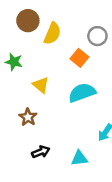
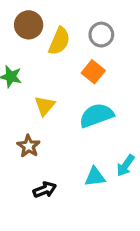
gray circle: (97, 36) -> (101, 35), moved
yellow triangle: (41, 85) -> (45, 106), turned 30
cyan triangle: (79, 158) -> (95, 177), moved

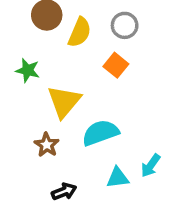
yellow triangle: (45, 106) -> (64, 102), size x1.5
cyan semicircle: (96, 115) -> (100, 133), moved

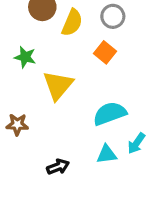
cyan semicircle: (100, 133) -> (110, 114), moved
brown star: (47, 145) -> (17, 124), moved, turned -30

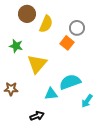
gray circle: (113, 16) -> (77, 28), moved
cyan triangle: (107, 154) -> (51, 94), moved

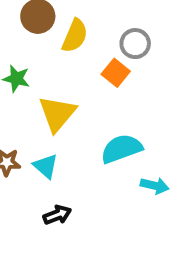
cyan triangle: (51, 94) -> (46, 166), moved, turned 48
cyan arrow: (87, 101) -> (155, 186), turned -112

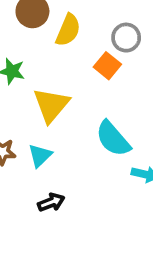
cyan semicircle: (122, 149) -> (113, 139), turned -111
cyan triangle: (46, 166) -> (40, 156), turned 35

